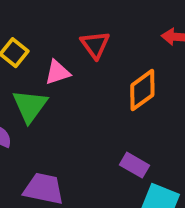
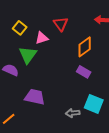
purple rectangle: (134, 165) -> (84, 72), moved

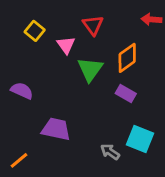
pink triangle: (42, 38) -> (66, 45), turned -48
green triangle: (28, 55) -> (90, 69), moved
gray arrow: (73, 113) -> (110, 152), turned 40

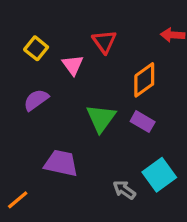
green triangle: (90, 69) -> (101, 118), moved
purple semicircle: (22, 91) -> (36, 100), moved, turned -60
cyan square: (140, 139) -> (159, 175), turned 32

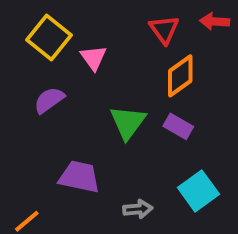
red triangle: (104, 42) -> (164, 29), moved
yellow square: (36, 48) -> (49, 38), size x1.5
gray arrow: (124, 190) -> (138, 209), moved, turned 140

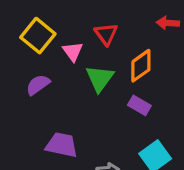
red triangle: (164, 29) -> (106, 34), moved
green triangle: (128, 122) -> (100, 78), moved

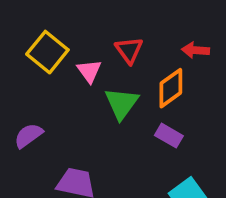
red arrow: (168, 23) -> (195, 50), moved
purple semicircle: (38, 85) -> (28, 136), moved

